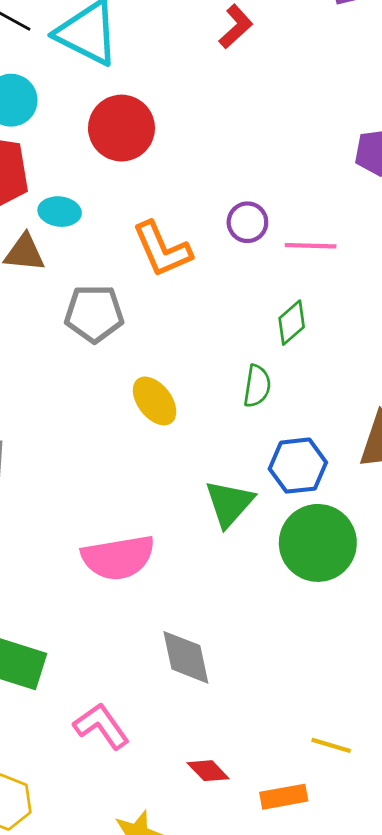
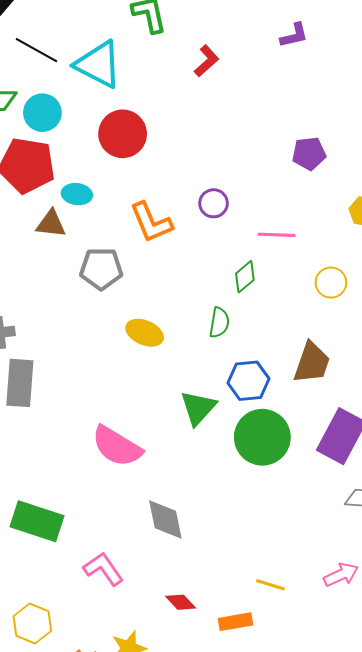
pink line: (311, 246) -> (277, 235), moved
yellow ellipse: (155, 401) -> (145, 333), turned -30
pink semicircle: (118, 558) -> (117, 446), turned 40

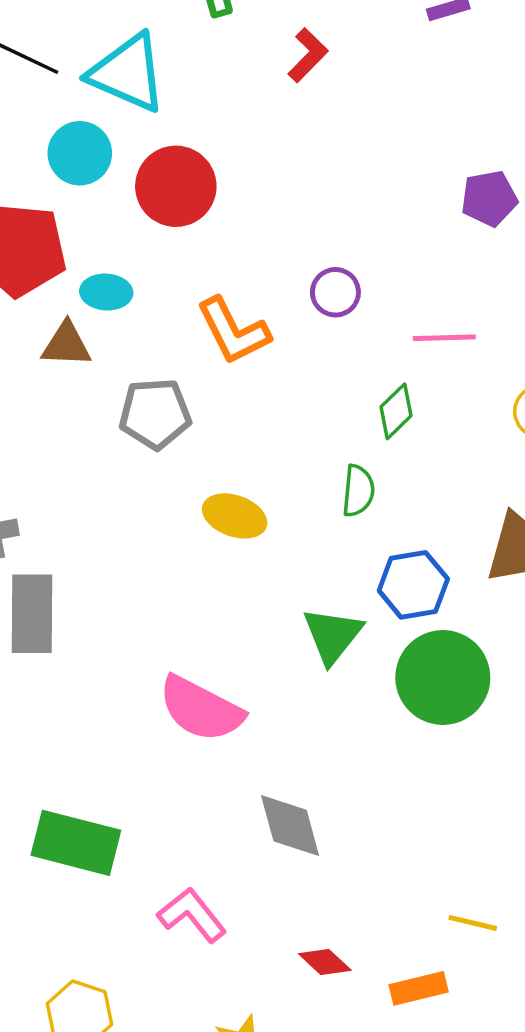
cyan circle: (42, 113) -> (80, 153), moved

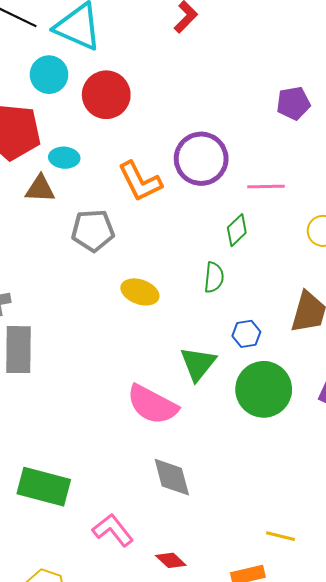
purple circle: (335, 292) -> (201, 159), size x1.8
blue hexagon: (413, 585) -> (246, 334), size x0.7
pink semicircle: (201, 709) -> (152, 405), moved
red diamond: (325, 962) -> (171, 560), moved

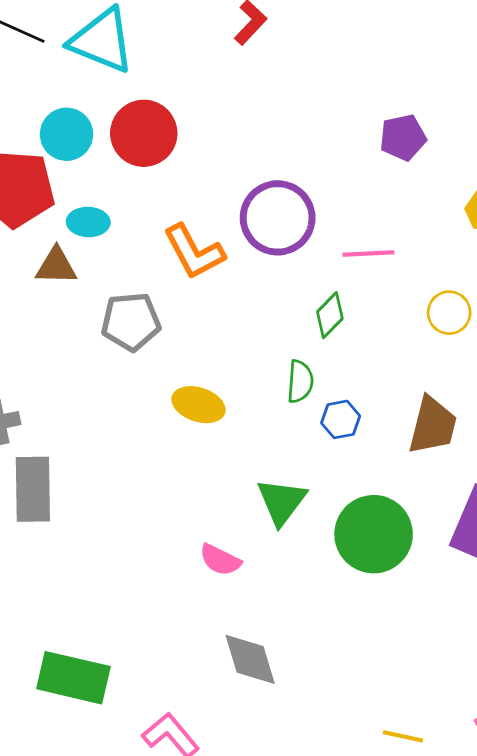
cyan circle: (49, 75) -> (67, 134), moved
blue hexagon: (246, 334) -> (341, 419), moved
pink semicircle: (152, 405) -> (220, 560), size x0.6

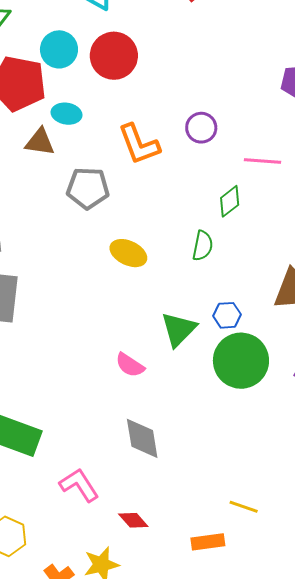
purple circle: (278, 218) -> (201, 128), size x0.6
blue hexagon: (341, 419) -> (227, 315), moved

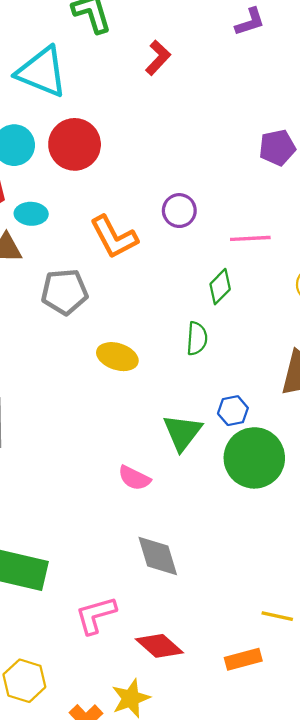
pink L-shape: (79, 485) -> (96, 615), turned -66
red diamond: (133, 520) -> (159, 646), size x1.4

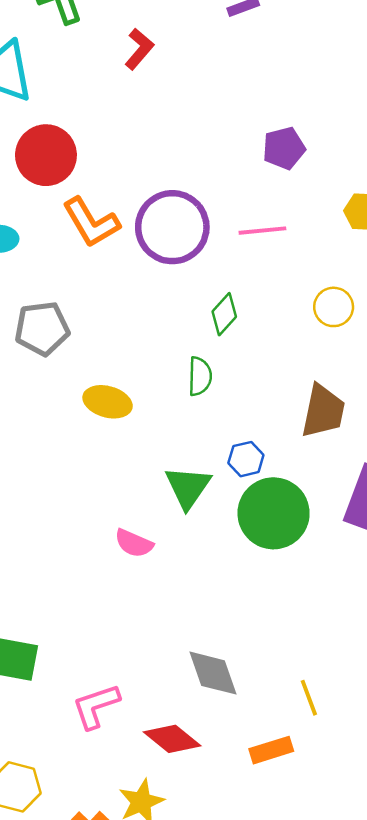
purple circle: (179, 211) -> (172, 227), size x1.8
orange L-shape: (114, 237) -> (91, 222), moved
pink line: (250, 238) -> (262, 231), moved
gray diamond: (158, 556) -> (213, 673), moved
yellow line: (277, 616) -> (309, 698), turned 60

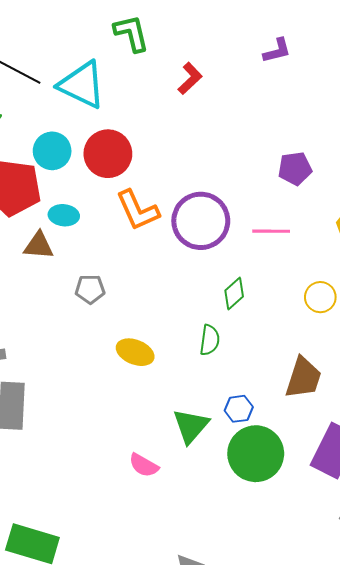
gray pentagon: (42, 328) -> (90, 289), size x0.7

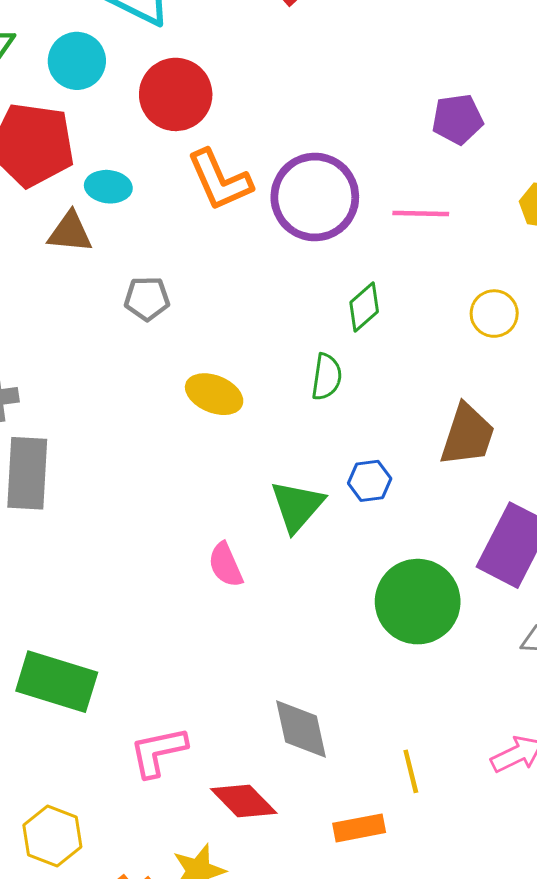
cyan circle: (52, 151) -> (77, 61), moved
green circle: (256, 454) -> (418, 602), moved
pink semicircle: (144, 465) -> (226, 565), turned 36

